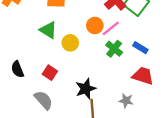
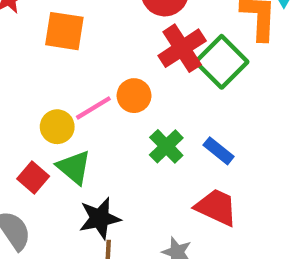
pink line: (111, 28) -> (93, 108), moved
green triangle: (48, 30) -> (74, 167), moved
yellow circle: (70, 43) -> (57, 127), moved

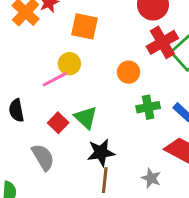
pink line: (93, 108) -> (55, 79), moved
yellow circle: (57, 127) -> (69, 64), moved
green cross: (166, 146) -> (148, 107), turned 30

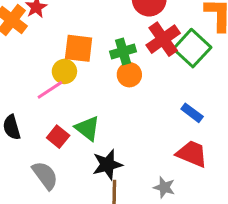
orange square: (85, 26) -> (79, 48), moved
green cross: (148, 107) -> (123, 51), moved

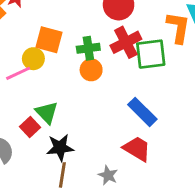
green square: (192, 48) -> (151, 54), turned 32
blue rectangle: (192, 113) -> (142, 112), size x1.5
red square: (58, 137) -> (30, 127), moved

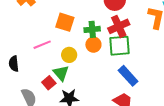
green square: (151, 54) -> (120, 46), moved
yellow circle: (33, 59) -> (69, 55), moved

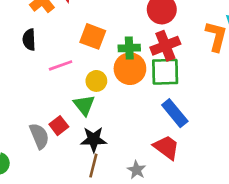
orange circle: (93, 45) -> (130, 69), size x1.5
black semicircle: (14, 64) -> (29, 40), moved
red square: (49, 83) -> (59, 126), moved

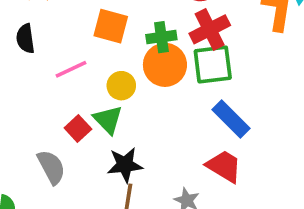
red square: (59, 126) -> (78, 129), moved

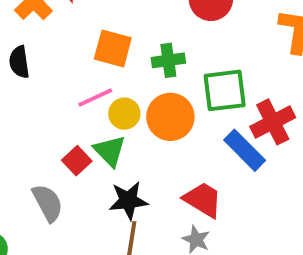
red cross: (210, 29) -> (273, 122), moved
orange circle: (165, 65) -> (170, 117), moved
pink line: (71, 69) -> (95, 97), moved
red trapezoid: (224, 166) -> (203, 200), moved

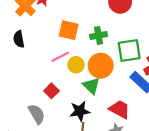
green triangle: (110, 151) -> (91, 86), moved

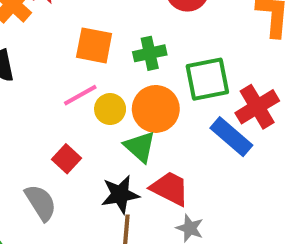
red trapezoid: (120, 109) -> (170, 188), moved

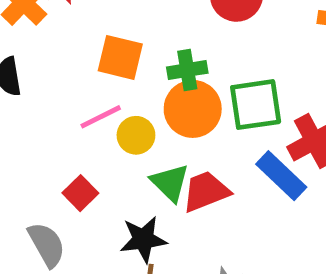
orange circle: (156, 109) -> (193, 109), moved
red trapezoid: (170, 188) -> (206, 191), moved, turned -51

